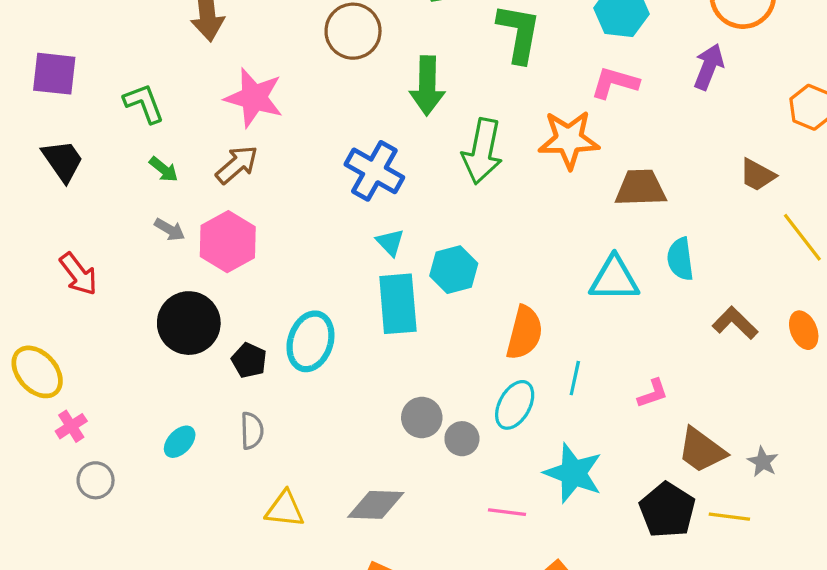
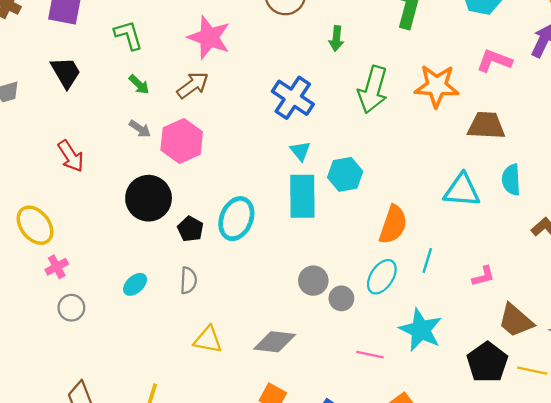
pink L-shape: (615, 83) -> (494, 61), moved
green arrow: (427, 86) -> (336, 39), size x0.6

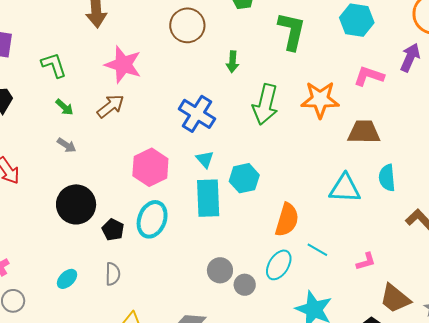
pink hexagon: (182, 141) -> (150, 167), moved
cyan line: (427, 261) -> (317, 250), turned -75

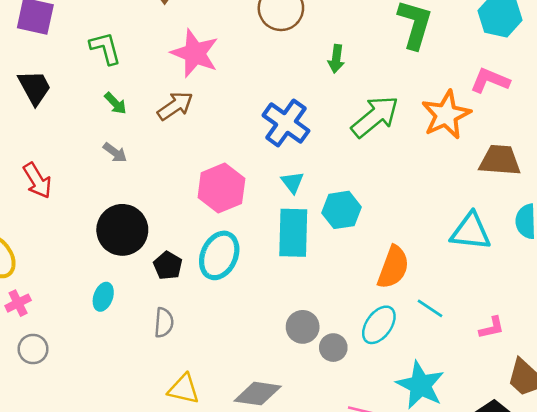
pink L-shape: (369, 76) -> (490, 81), moved
orange star: (320, 100) -> (446, 115), turned -30
green arrow: (265, 104) -> (375, 117), turned -147
cyan ellipse: (67, 279) -> (103, 297), moved, turned -30

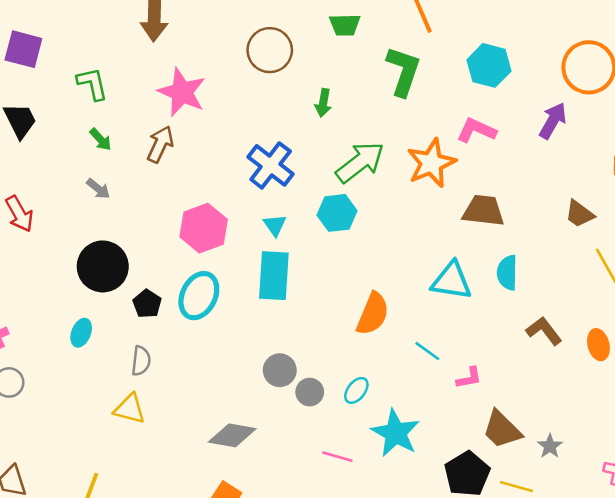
brown arrow: (175, 106) -> (160, 144), turned -33
cyan hexagon: (342, 210) -> (337, 213), moved
cyan line: (430, 308) -> (427, 351), moved
cyan ellipse: (379, 325) -> (356, 390), moved, size x0.7
yellow triangle: (184, 389) -> (130, 409), moved

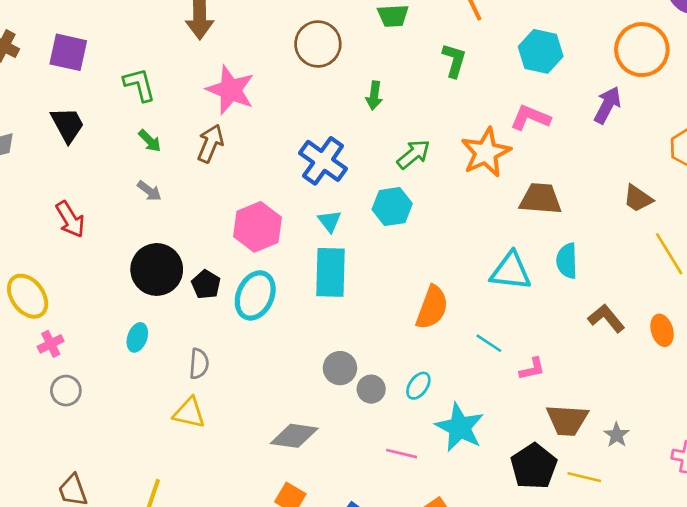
green L-shape: (403, 71) -> (454, 60), size x0.7
green arrow: (360, 162) -> (414, 154), size x0.7
black pentagon: (147, 304) -> (206, 284), moved
brown trapezoid: (502, 430) -> (567, 420), turned -39

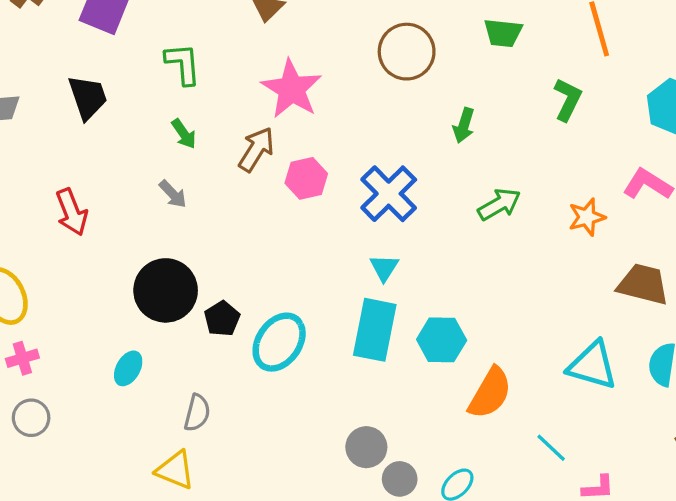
orange star: (486, 152) -> (587, 217), size x0.6
cyan hexagon: (392, 207) -> (442, 340), moved
pink hexagon: (257, 227) -> (306, 178), moved, size x0.7

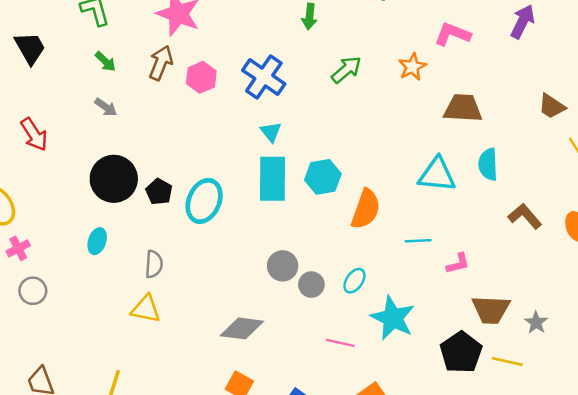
cyan line: (551, 448) -> (418, 241), turned -35

